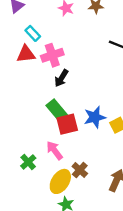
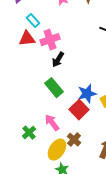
red square: (67, 124) -> (79, 110), moved, turned -30

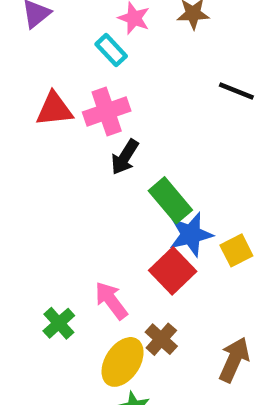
cyan rectangle: (33, 21) -> (111, 50), moved
green rectangle: (54, 88) -> (170, 200), moved

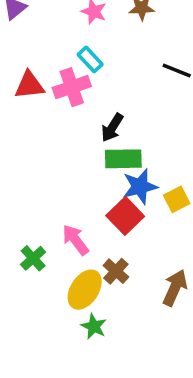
cyan rectangle: (111, 50) -> (90, 59), moved
black arrow: (125, 157) -> (112, 128), moved
green rectangle: (170, 200) -> (123, 159), turned -51

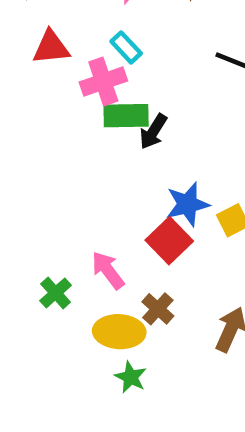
red triangle: (29, 85) -> (51, 47), moved
green rectangle: (123, 159) -> (126, 116), moved
yellow ellipse: (85, 290) -> (119, 332), turned 60

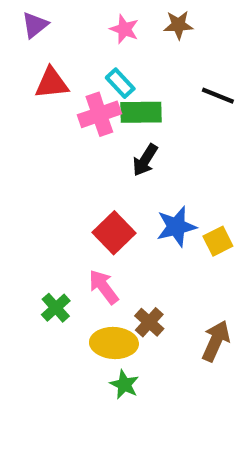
green rectangle: (126, 116) -> (141, 112), moved
red square: (169, 241) -> (114, 233), moved

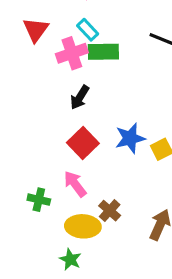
red triangle: (52, 83) -> (36, 30), turned -48
black arrow: (145, 160) -> (80, 97), moved
green cross: (56, 308) -> (39, 200), turned -35
green star: (124, 385) -> (70, 259), moved

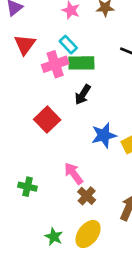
black arrow: (80, 97) -> (83, 95), moved
red square: (83, 143) -> (47, 120), moved
pink arrow: (75, 184) -> (74, 173), moved
yellow ellipse: (83, 226) -> (88, 234), moved, turned -56

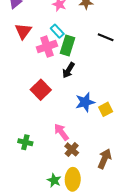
green rectangle: (81, 63) -> (68, 46), turned -72
yellow ellipse: (88, 234) -> (73, 179), turned -35
green star: (54, 237) -> (54, 180), moved

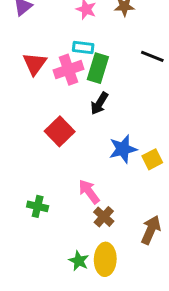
red triangle: (23, 31) -> (35, 64), moved
cyan rectangle: (57, 31) -> (83, 48), turned -40

